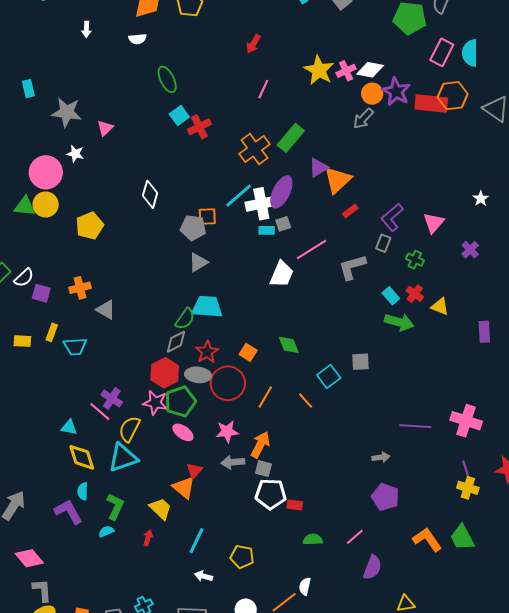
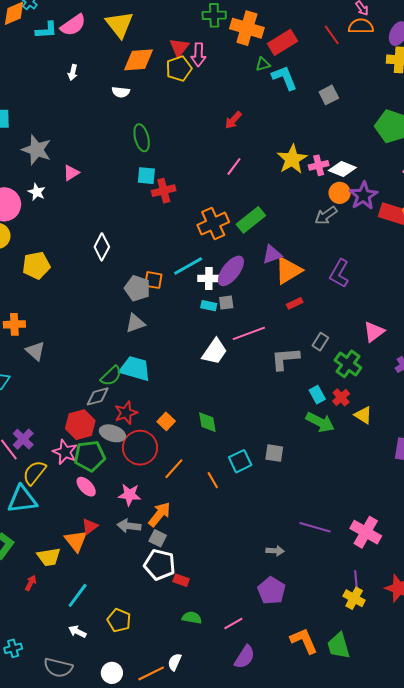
cyan square: (179, 116) -> (146, 176), turned 30
white cross: (261, 204) -> (209, 278), size x0.7
purple L-shape: (392, 217) -> (339, 273), moved, turned -32
green cross: (415, 260) -> (348, 364), size x1.5
yellow trapezoid: (161, 509) -> (49, 557), turned 115

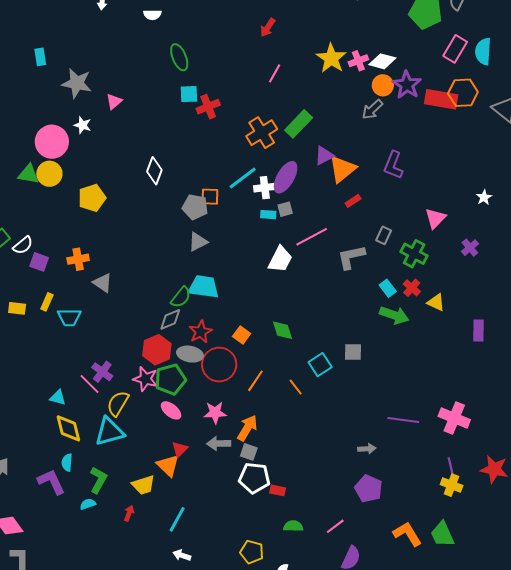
yellow pentagon: (119, 620) -> (252, 552), moved

